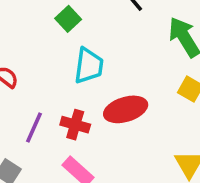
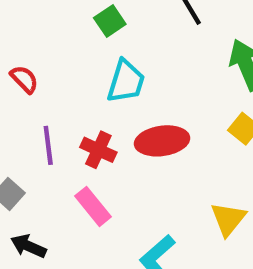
purple line: (34, 128) -> (48, 145), turned -40

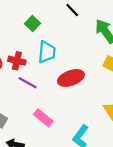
purple line: (48, 145) -> (28, 83), moved, turned -42
red cross: (98, 150) -> (17, 61), moved

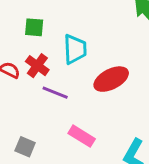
green square: (32, 23) -> (34, 27), moved, turned -32
red cross: (17, 61) -> (37, 66), turned 30

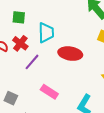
red ellipse: (111, 79) -> (70, 54), turned 35
purple line: (55, 93) -> (32, 62), turned -72

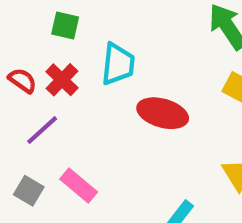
purple line: (32, 62) -> (42, 130), moved
pink rectangle: (49, 92) -> (79, 186), moved

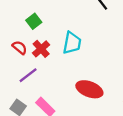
green square: (65, 26) -> (34, 21), moved, turned 35
red ellipse: (163, 113) -> (89, 89), moved

